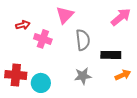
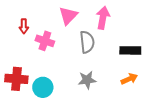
pink arrow: (121, 17) -> (103, 18), moved, turned -40
red arrow: (23, 25) -> (24, 26), turned 104
black rectangle: (111, 55) -> (130, 50), moved

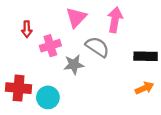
pink cross: (45, 41) -> (50, 46), turned -36
gray semicircle: (87, 42) -> (97, 47), turned -50
gray star: (87, 80) -> (74, 65), moved

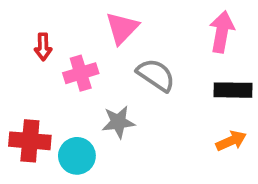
pink arrow: (115, 20) -> (222, 32), moved
gray star: (74, 65) -> (118, 122), moved

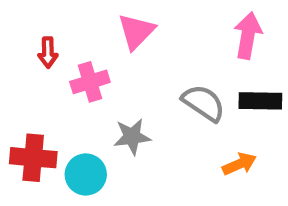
gray semicircle: (156, 75) -> (204, 103), moved
orange arrow: (231, 141) -> (239, 164), moved

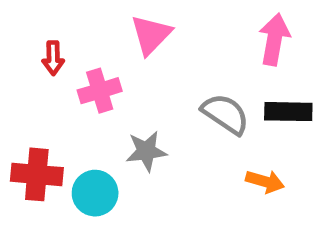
orange arrow: (239, 164) -> (265, 181), turned 40

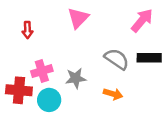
pink arrow: (274, 39) -> (142, 20), turned 30
pink cross: (100, 91) -> (42, 71), moved
orange arrow: (265, 181) -> (113, 94), moved

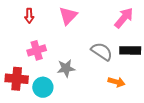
red arrow: (27, 30) -> (29, 16), moved
pink cross: (42, 71) -> (37, 50), moved
orange arrow: (113, 94) -> (116, 82), moved

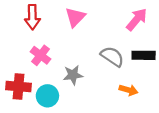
red arrow: (29, 16) -> (32, 17), size x1.5
pink cross: (37, 50) -> (41, 55), turned -36

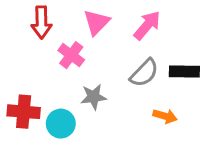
pink arrow: (137, 19) -> (147, 25), moved
pink cross: (41, 55) -> (71, 55), moved
gray semicircle: (112, 56) -> (144, 73), turned 100

